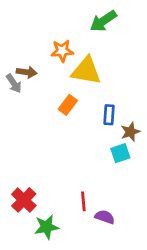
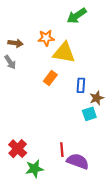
brown arrow: (27, 72) -> (15, 43), moved
purple semicircle: (105, 217) -> (78, 161), size x1.5

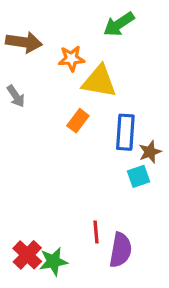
brown arrow: (15, 43) -> (24, 42), moved, size x1.5
blue rectangle: (81, 85) -> (125, 132), size x1.5
red cross: (18, 149) -> (27, 255), moved
purple semicircle: (78, 161) -> (121, 250), turned 80

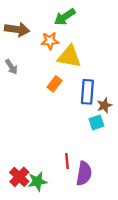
green arrow: (119, 24) -> (65, 17), moved

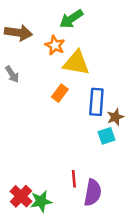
orange star: (50, 41) -> (55, 45), turned 30

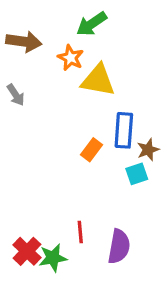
orange rectangle: (60, 93) -> (92, 150), moved
red line: (74, 179) -> (80, 232), moved

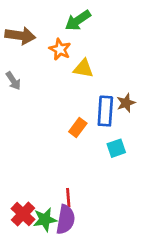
yellow triangle: (98, 80) -> (83, 69), size x0.7
brown star: (148, 150) -> (126, 103), moved
purple semicircle: (119, 246) -> (66, 220), moved

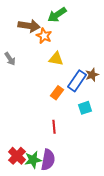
brown arrow: (20, 36) -> (29, 26), moved
yellow triangle: (83, 69) -> (56, 59), moved
blue rectangle: (105, 111) -> (77, 81), turned 30
red line: (68, 198) -> (54, 127), moved

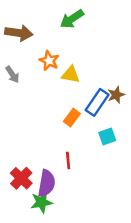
brown arrow: (29, 26) -> (19, 33), moved
orange star: (44, 36) -> (49, 61), moved
red cross: (17, 156) -> (21, 178), moved
purple semicircle: (48, 160) -> (47, 183), moved

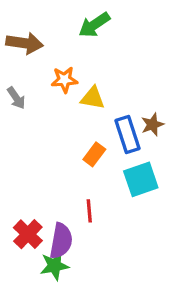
orange star: (49, 61) -> (64, 80), turned -30
blue rectangle: (97, 102) -> (128, 134), turned -52
cyan square: (107, 136) -> (141, 179), size x1.5

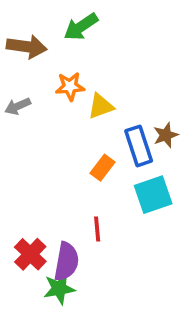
green arrow: (94, 25) -> (81, 27), moved
gray arrow: (16, 98) -> (18, 106), turned 100
yellow triangle: (93, 98) -> (101, 106), turned -30

